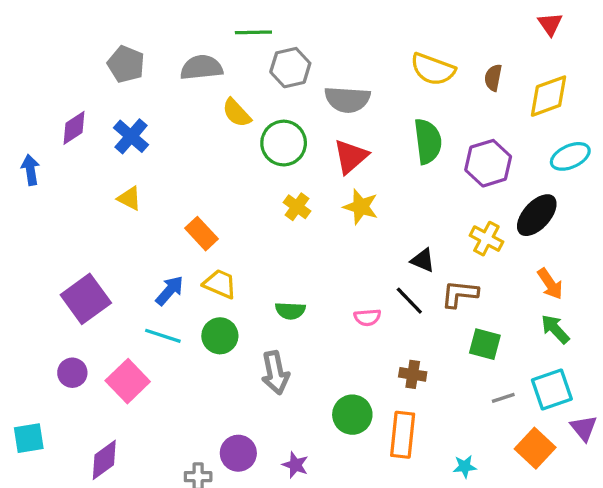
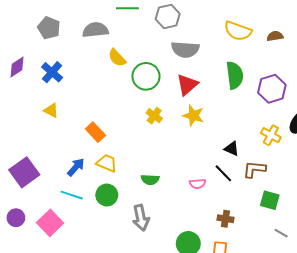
gray hexagon: (290, 68) -> (168, 16), moved
brown semicircle: (493, 78) -> (275, 36), turned 70
gray line: (503, 398) -> (281, 233), turned 48

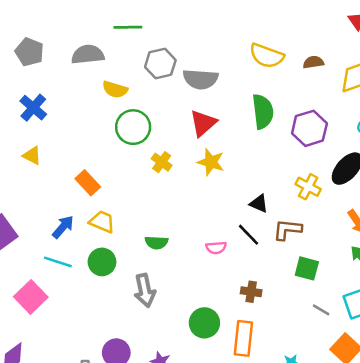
gray hexagon: (168, 16) -> (160, 64), moved
yellow semicircle: (117, 58) -> (115, 89), turned -30
green circle: (146, 76) -> (133, 127), moved

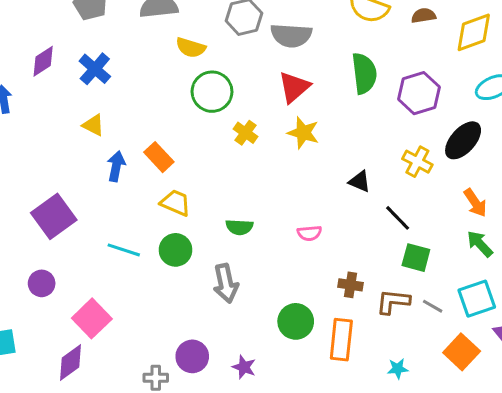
blue arrow: (63, 227) -> (116, 166), moved, turned -30
brown L-shape: (287, 230) -> (393, 302), moved
black line: (249, 235) -> (398, 218), moved
pink square: (31, 297) -> (92, 318), moved

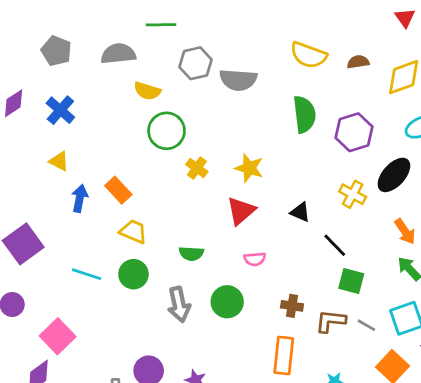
red triangle: (294, 87) -> (241, 211), moved
green circle: (296, 321) -> (227, 302), moved

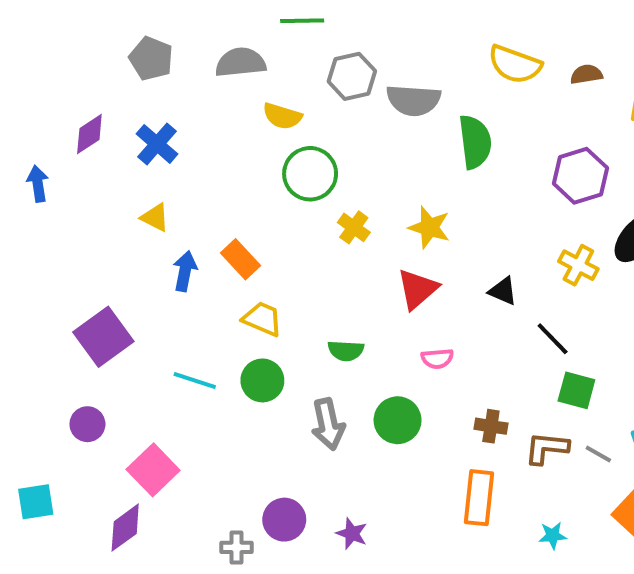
green semicircle: (304, 114) -> (475, 142), moved

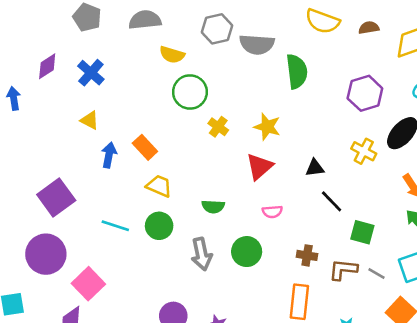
black triangle: (503, 291) -> (315, 168), turned -30
black line: (553, 339) -> (332, 201), moved
purple circle: (87, 424) -> (46, 254), size x1.8

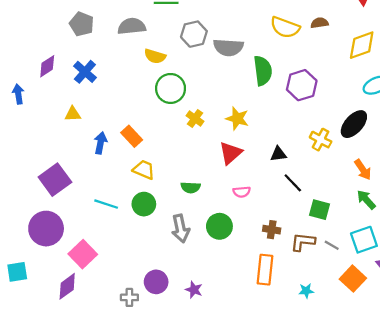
brown semicircle: (369, 28) -> (319, 23), moved
purple hexagon: (365, 93) -> (302, 85), moved
yellow triangle: (90, 120) -> (73, 114), moved, turned -30

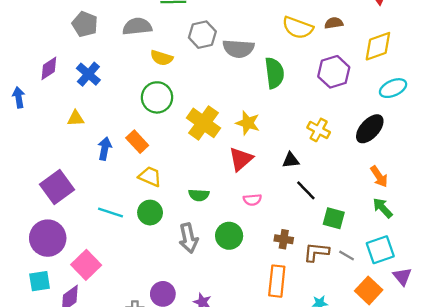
purple hexagon: (302, 85) -> (334, 72), moved
green circle: (171, 88) -> (157, 97), moved
yellow cross: (195, 118) -> (204, 123), size x1.8
yellow cross: (321, 140) -> (319, 130), moved
cyan square: (17, 272) -> (40, 281), moved

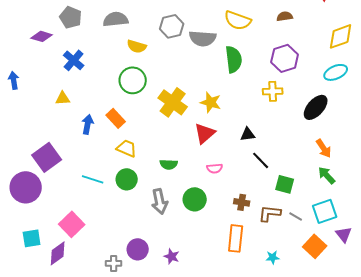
yellow semicircle: (298, 28) -> (238, 20), moved
yellow diamond: (378, 46) -> (341, 36), moved
purple diamond: (49, 68) -> (42, 36), moved, turned 50
yellow cross: (319, 130) -> (273, 91), moved, turned -30
purple circle: (48, 238) -> (26, 187), moved

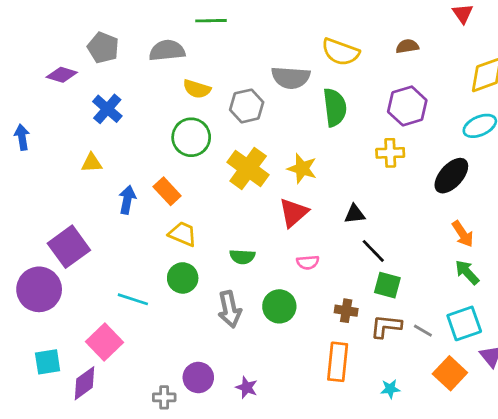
gray hexagon: (172, 26) -> (247, 106), moved
cyan line: (93, 179) -> (133, 299), moved
green square: (285, 184) -> (387, 285), moved

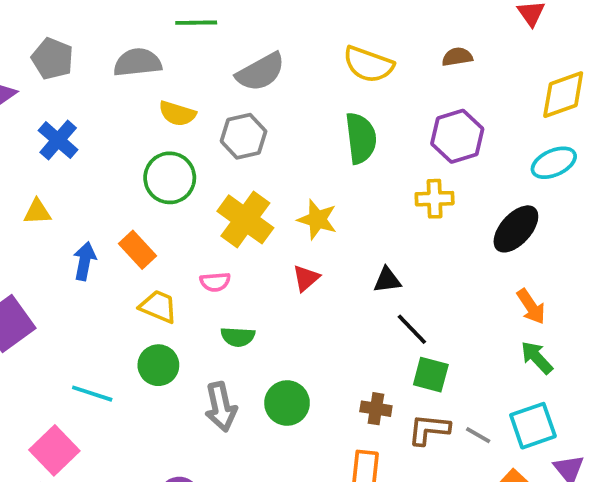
gray semicircle: (291, 78) -> (261, 72), moved, turned -33
red triangle: (294, 213) -> (306, 278), size x0.7
pink semicircle: (308, 262) -> (215, 282), moved

